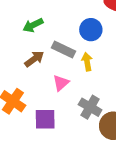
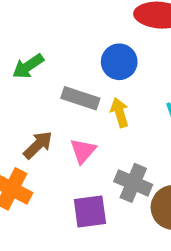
brown arrow: (34, 59) -> (38, 145), moved
purple square: (45, 119) -> (90, 211), moved

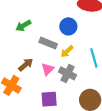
yellow arrow: (120, 113) -> (67, 51), turned -120
gray cross: (133, 183) -> (68, 73), moved

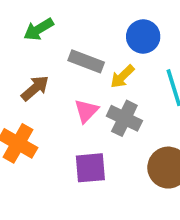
blue circle: (68, 26) -> (143, 37), moved
brown arrow: (26, 65) -> (35, 88), moved

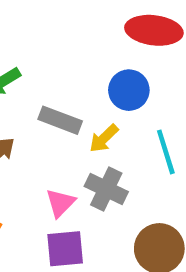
pink triangle: (86, 111) -> (60, 203), moved

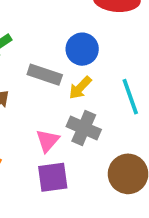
blue circle: (129, 90) -> (82, 49), moved

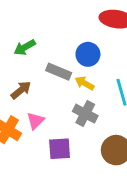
yellow arrow: (80, 88) -> (85, 83), turned 72
pink triangle: (48, 141) -> (35, 121), moved

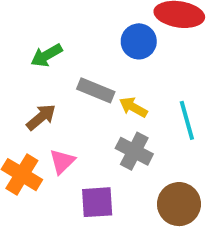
blue circle: (88, 54) -> (139, 41), moved

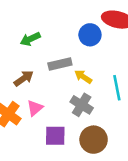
gray rectangle: (96, 90) -> (60, 64), turned -40
brown circle: (179, 204) -> (94, 140), moved

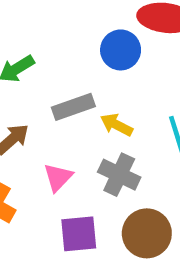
pink triangle: (35, 108) -> (58, 177), moved

